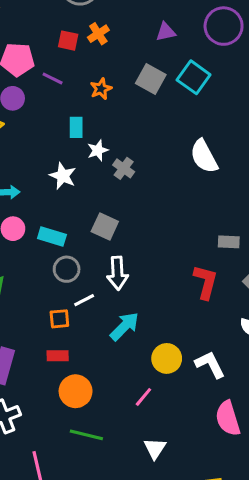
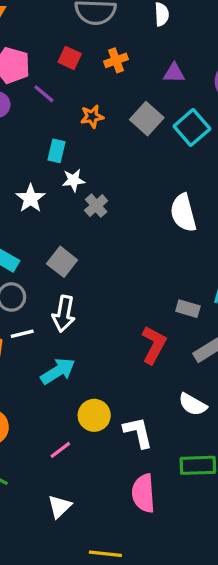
orange cross: (98, 34) -> (116, 60), moved

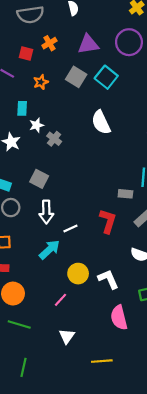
red square: (70, 58) -> (26, 53), moved
purple triangle: (174, 73) -> (88, 44), size x1.5
white semicircle: (183, 213) -> (101, 122), moved
white line: (22, 334) -> (70, 229), moved

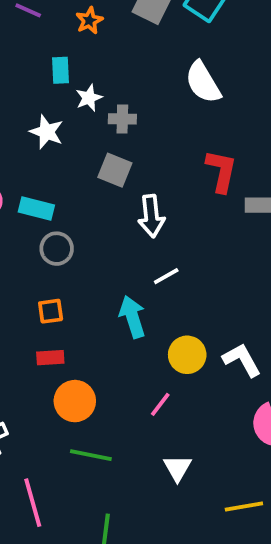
gray cross: (54, 139) -> (122, 119), turned -32
gray square: (39, 179) -> (115, 170), moved
white arrow: (46, 212) -> (151, 216), moved
red L-shape: (108, 221) -> (221, 171), moved
cyan arrow: (49, 250) -> (132, 317), turned -60

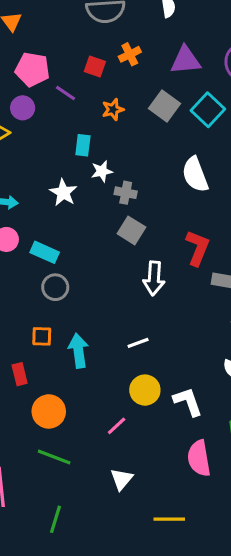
gray square: (115, 170) -> (131, 230), moved
white arrow: (151, 216) -> (154, 278), moved
white line: (166, 276) -> (138, 343), moved
cyan arrow: (132, 317) -> (78, 351), moved
red rectangle: (50, 358) -> (20, 374), moved, turned 70

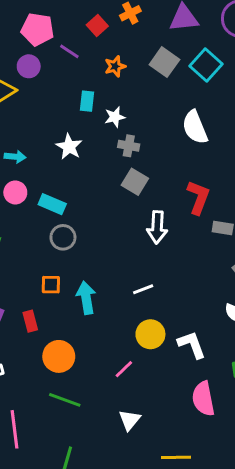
red square: (95, 66) -> (97, 25), turned 30
white star: (102, 171) -> (115, 117), moved

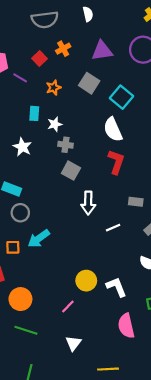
cyan square: (206, 65) -> (122, 97), moved
red L-shape: (198, 197) -> (116, 162), moved
white line: (143, 289) -> (113, 228), moved
cyan arrow: (86, 298) -> (39, 239), moved, turned -115

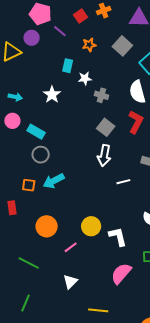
gray cross: (66, 145) -> (101, 95), moved
gray square: (71, 171) -> (106, 127), moved
orange circle: (20, 299) -> (47, 226), moved
pink semicircle: (126, 326) -> (121, 273), turned 45

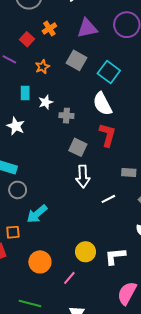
orange square: (29, 185) -> (13, 232), moved
white L-shape: (118, 236) -> (115, 256), turned -70

